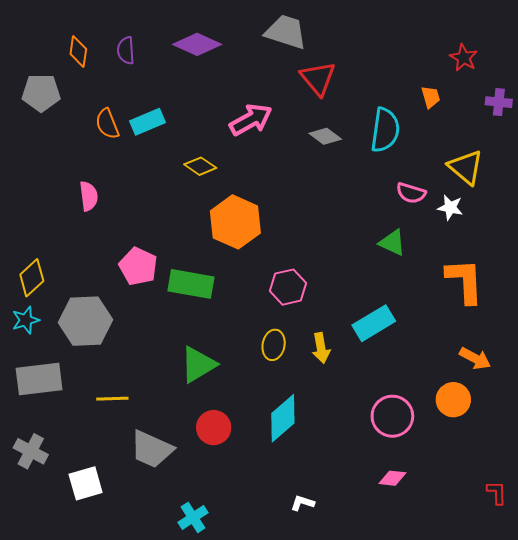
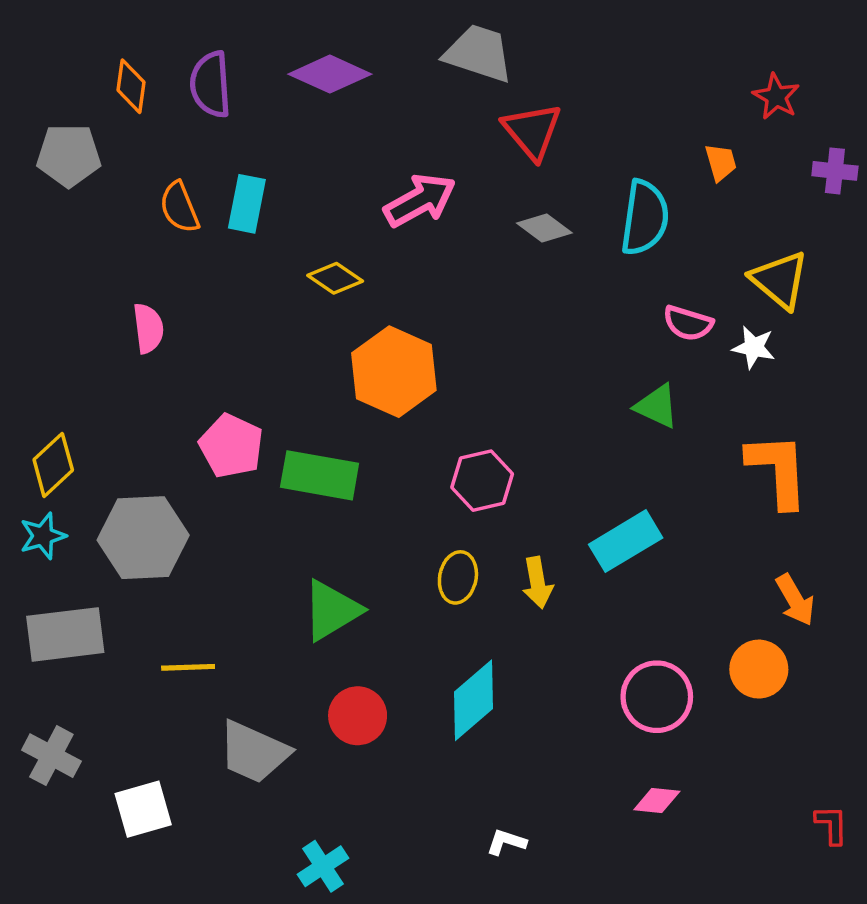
purple semicircle: (126, 50) -> (211, 84), size x1.4
cyan rectangle: (148, 122) -> (247, 204), turned -56
orange arrow: (475, 358) -> (795, 600), turned 32

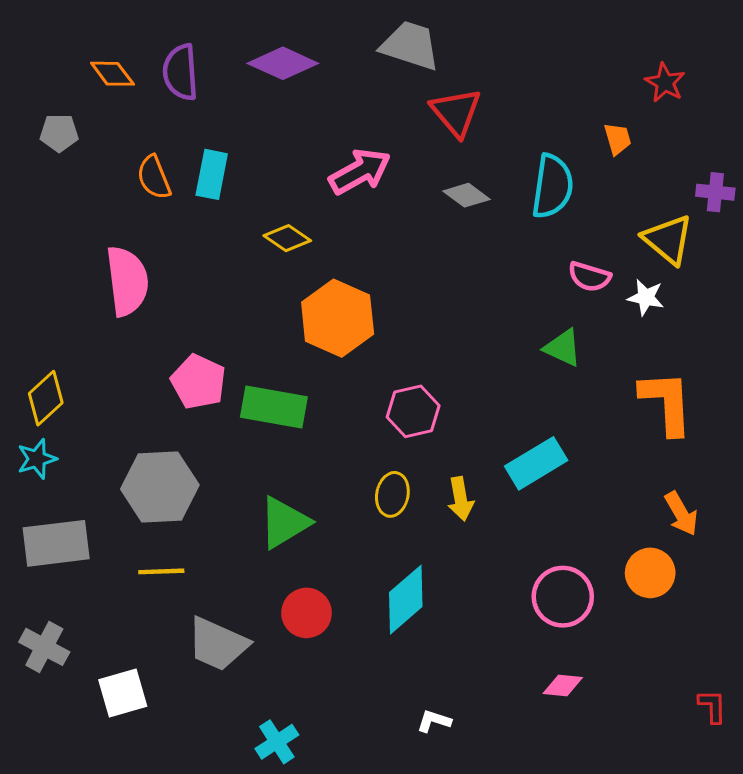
orange diamond: (131, 86) -> (112, 74), turned -45
gray pentagon: (69, 155) -> (59, 133), size x0.7
purple cross: (835, 171) -> (715, 192), moved
pink semicircle: (148, 328) -> (127, 281), size x1.6
gray hexagon: (143, 538) -> (160, 487), moved

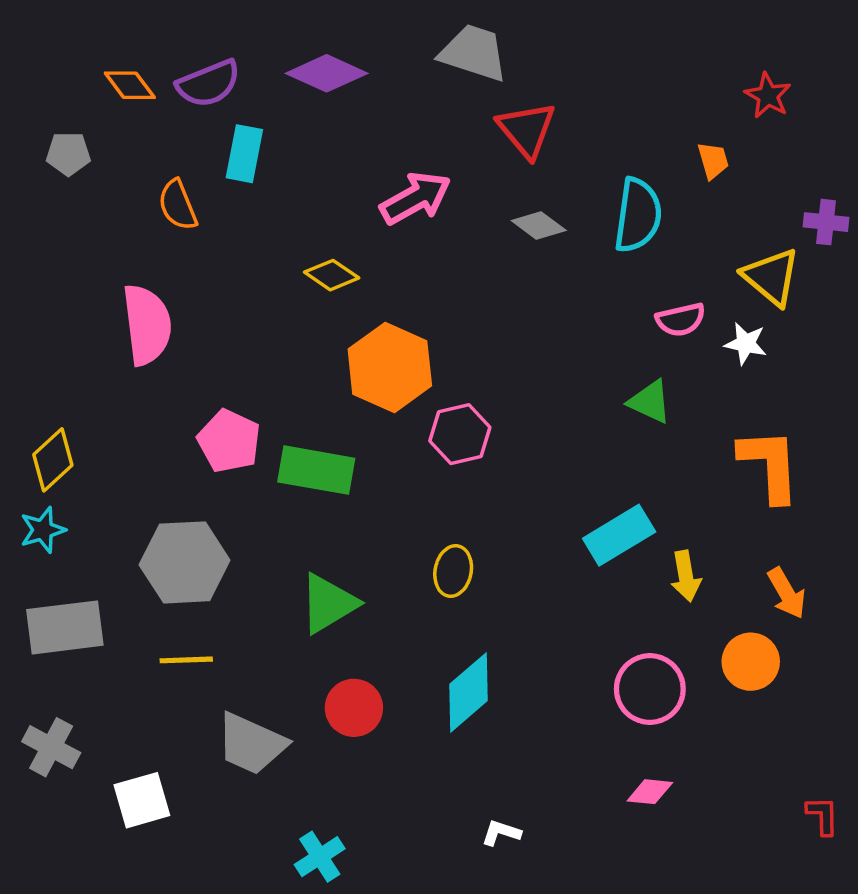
purple semicircle: (181, 72) -> (209, 84), turned -108
cyan rectangle: (212, 174) -> (244, 154), moved
pink semicircle: (589, 277) -> (681, 320), turned -30
pink hexagon: (413, 411) -> (460, 434), moved
yellow arrow: (461, 499) -> (686, 576), moved

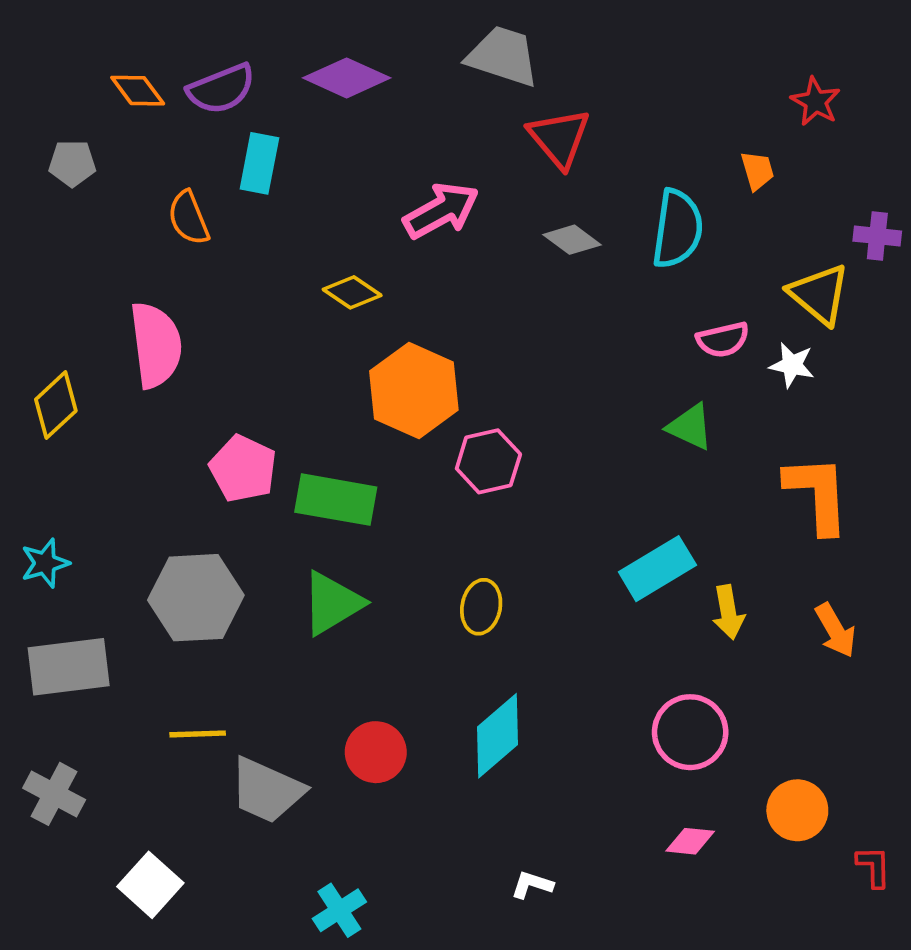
yellow diamond: (53, 460) -> (56, 405), moved
green triangle: (328, 604) -> (332, 603), moved
yellow line: (186, 660) -> (198, 734), moved
orange circle: (751, 662) -> (797, 810), moved
white square: (142, 800) -> (150, 885), moved, turned -32

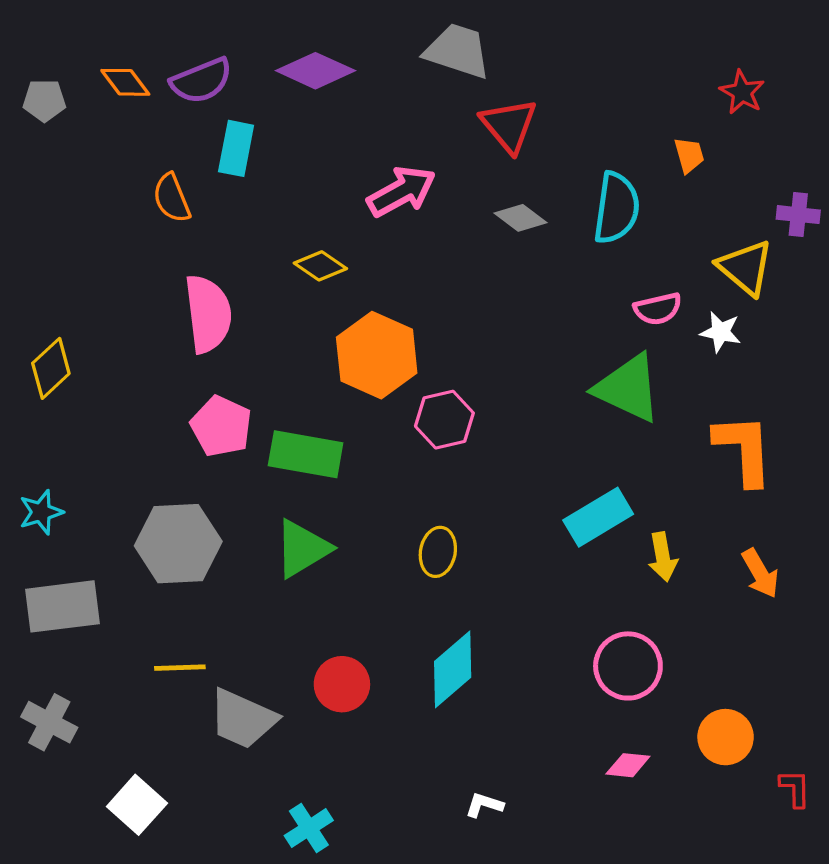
gray pentagon: (72, 163) -> (44, 100), moved
pink semicircle: (156, 345) -> (208, 314), moved
green triangle: (690, 427) -> (628, 388), size x1.6

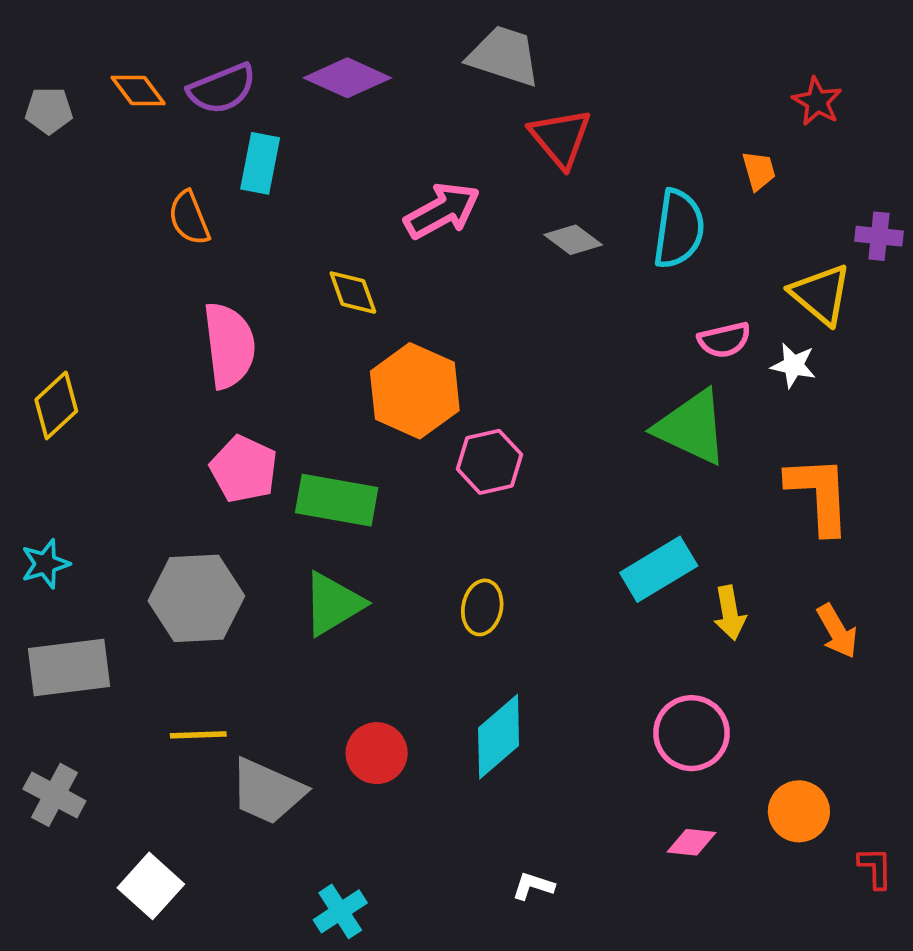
yellow diamond: (320, 266) -> (353, 293), turned 36

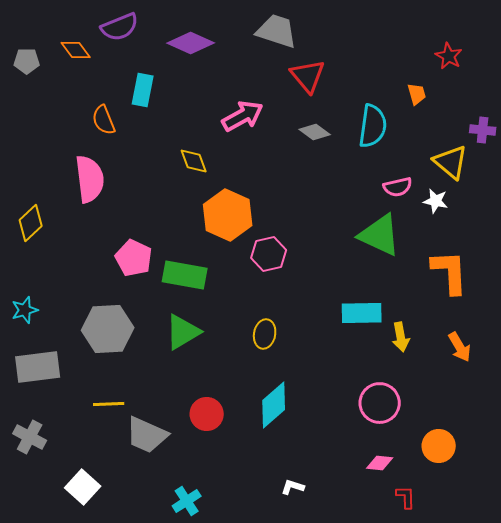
purple semicircle: (222, 89) -> (120, 27), moved
pink semicircle: (229, 345) -> (90, 179), moved
cyan rectangle: (659, 569) -> (362, 313), turned 30
red L-shape: (875, 868) -> (406, 497), moved

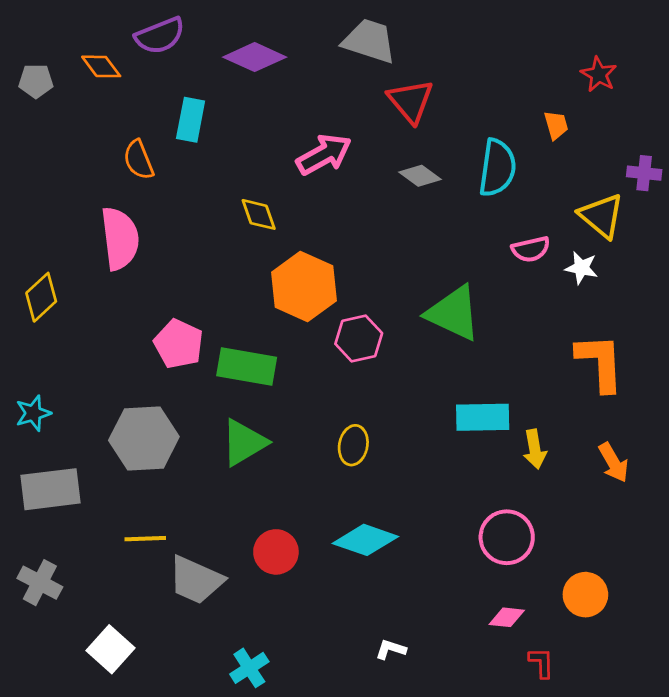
green triangle: (380, 235) -> (453, 313), moved
cyan diamond: (274, 405) -> (365, 540), turned 60

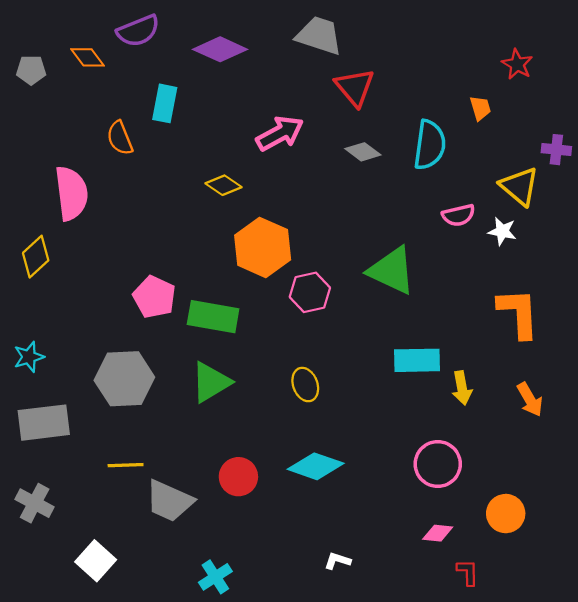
yellow diamond: (259, 214) -> (223, 185), turned -36
pink semicircle: (120, 238) -> (71, 193), moved
yellow ellipse: (353, 445) -> (305, 385), turned -32

